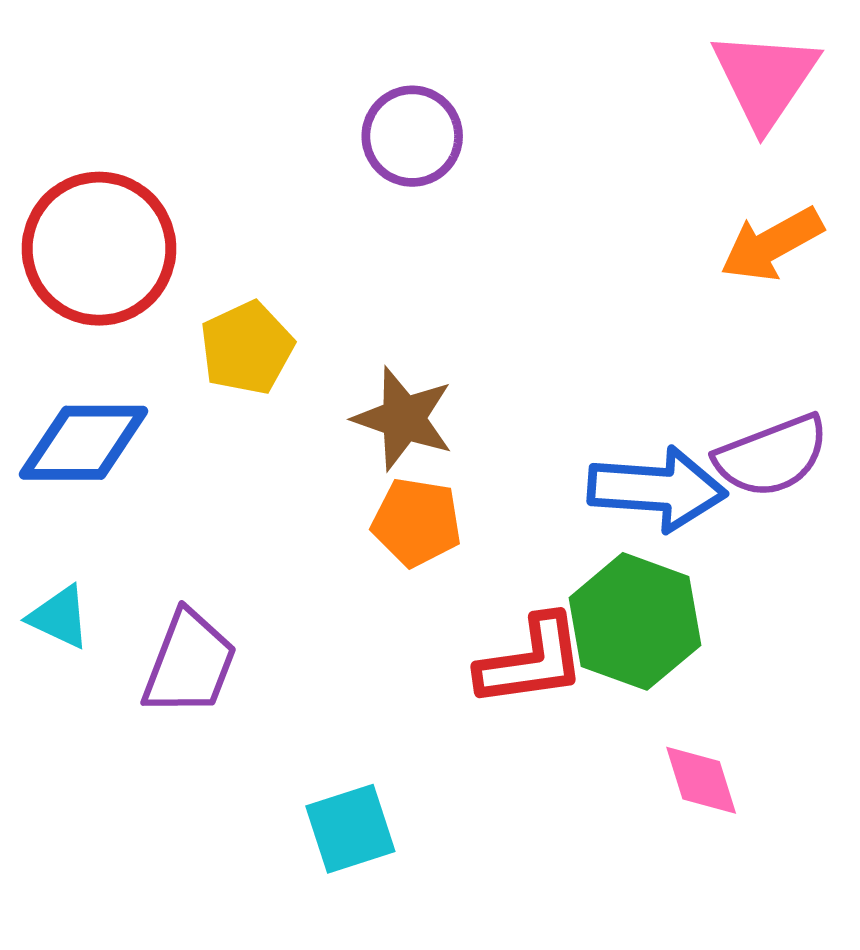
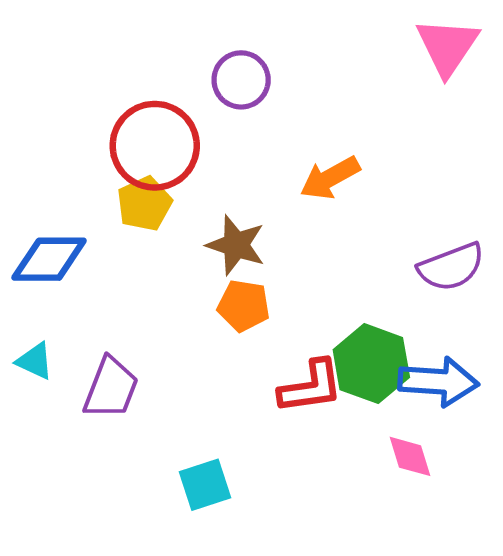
orange arrow: (772, 244) -> (330, 178), moved
red circle: (99, 249) -> (155, 146), moved
blue arrow: (657, 489) -> (438, 382), moved

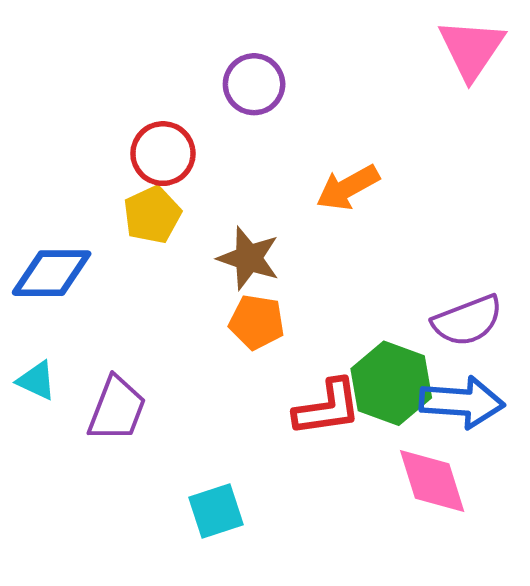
red circle: (155, 146) -> (163, 154), size x0.7
purple semicircle: (451, 267) -> (467, 321), moved
pink diamond: (410, 456) -> (432, 481), size x1.5

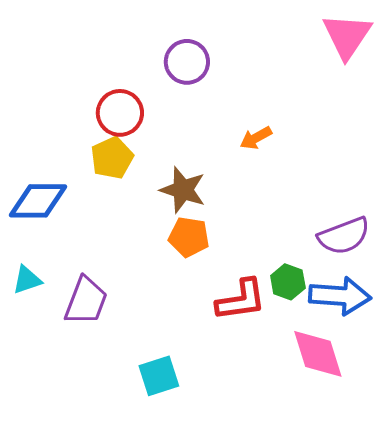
orange arrow: (348, 188) -> (256, 138), size x0.7
cyan triangle: (37, 380) -> (27, 280), turned -44
green hexagon: (391, 383) -> (288, 282), size x0.6

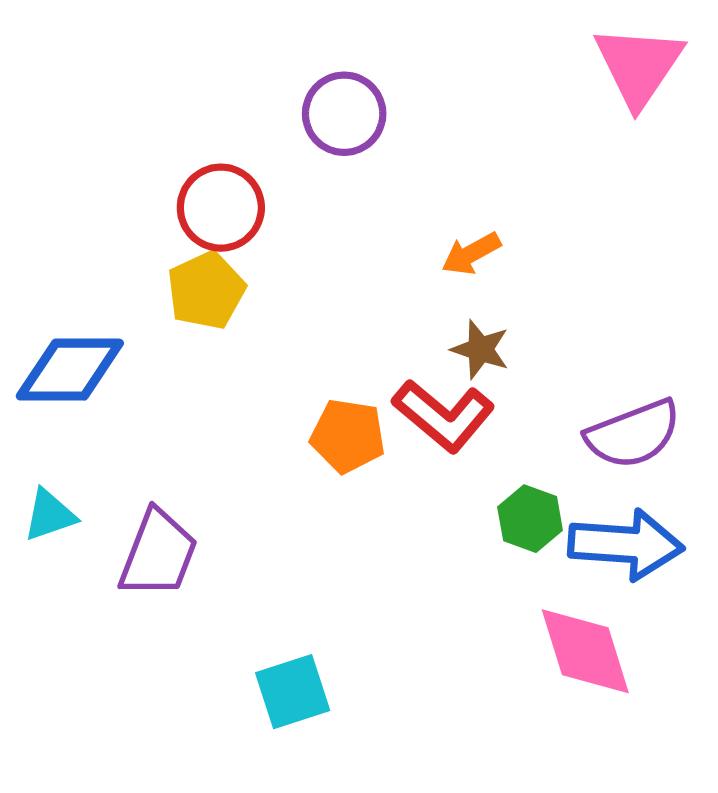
brown star: (183, 190) -> (480, 349), moved, size x0.7
red L-shape: (241, 300) -> (444, 416), moved, turned 48

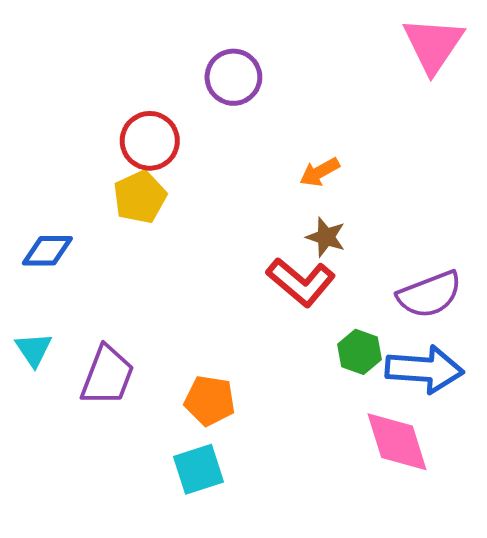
blue diamond: (70, 370) -> (47, 251), size x0.7
orange pentagon: (348, 436) -> (210, 401), moved
cyan triangle: (50, 515) -> (34, 349), turned -45

